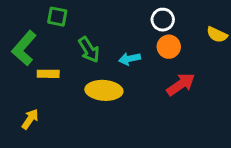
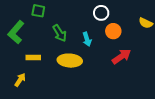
white circle: (163, 20) -> (101, 13), moved
cyan arrow: (130, 59) -> (87, 39), turned -96
yellow rectangle: (48, 74) -> (33, 57), moved

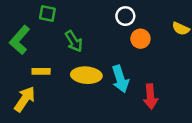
cyan arrow: (87, 39) -> (120, 79), moved, size x1.5
red arrow: (121, 56) -> (151, 97), moved, turned 120
yellow arrow: (20, 80) -> (25, 99), size x1.5

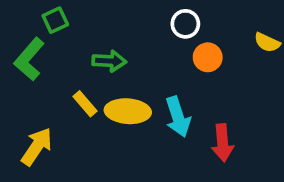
green square: (47, 14) -> (55, 20), moved, turned -36
green arrow: (74, 41) -> (109, 61), turned -55
yellow rectangle: (41, 71) -> (85, 104), moved, turned 48

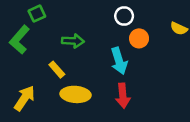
yellow ellipse: (128, 111) -> (76, 94), moved
cyan arrow: (178, 117) -> (119, 61), moved
red arrow: (223, 143) -> (123, 96), moved

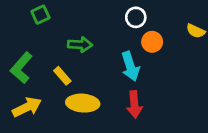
green L-shape: (19, 40) -> (21, 68), moved
yellow arrow: (24, 98) -> (27, 107), turned 30

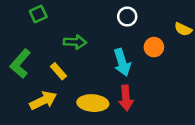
orange circle: (152, 42) -> (154, 47), moved
yellow ellipse: (83, 103) -> (93, 103), moved
yellow arrow: (27, 107) -> (43, 100), moved

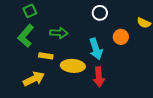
green L-shape: (20, 64) -> (26, 36), moved
yellow rectangle: (58, 71) -> (46, 56), turned -40
yellow ellipse: (93, 103) -> (73, 66), moved

